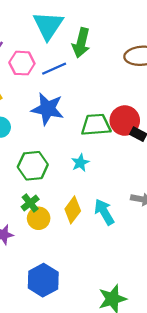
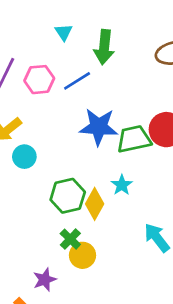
cyan triangle: (48, 25) -> (64, 32), size x0.5
blue star: (48, 109) -> (99, 127), moved
yellow diamond: (73, 210) -> (95, 204), moved

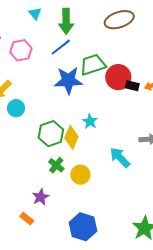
blue line: (77, 81) -> (61, 47), moved
green trapezoid: (134, 139) -> (93, 65), moved
yellow circle: (82, 255) -> (80, 175), moved

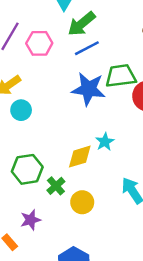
green arrow: (66, 21) -> (82, 24), moved, turned 40
green hexagon: (51, 134) -> (27, 169), moved
yellow diamond: (71, 137) -> (80, 157), turned 40

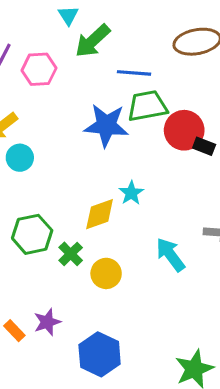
blue line: (87, 48) -> (134, 73), moved, turned 35
purple star: (31, 220) -> (47, 322), moved

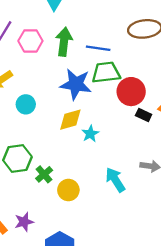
green arrow: (93, 41) -> (64, 42), moved, turned 136
black rectangle: (204, 146) -> (144, 115), moved
cyan circle: (20, 158) -> (26, 104), moved
yellow diamond: (100, 214) -> (70, 120), moved

